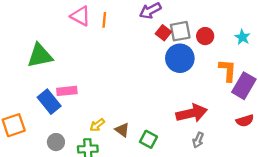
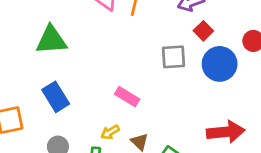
gray square: (180, 31) -> (173, 57), moved
pink rectangle: (67, 91) -> (127, 97), moved, turned 30

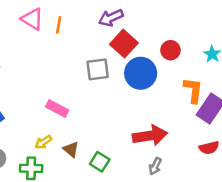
red square: (203, 31) -> (124, 44), size x1.5

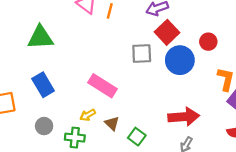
pink rectangle: (57, 108) -> (102, 86), size x1.4

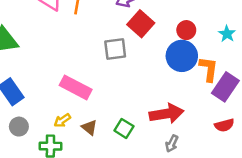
blue circle: (180, 60) -> (182, 56), moved
gray circle: (44, 126) -> (19, 127), moved
green square: (137, 137) -> (124, 128), moved

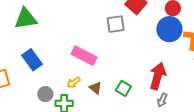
red arrow: (166, 114) -> (158, 76), turned -64
gray circle: (19, 127) -> (45, 94), moved

